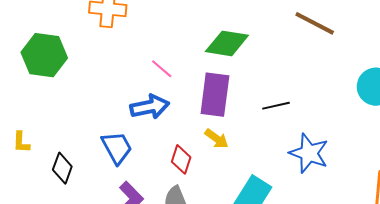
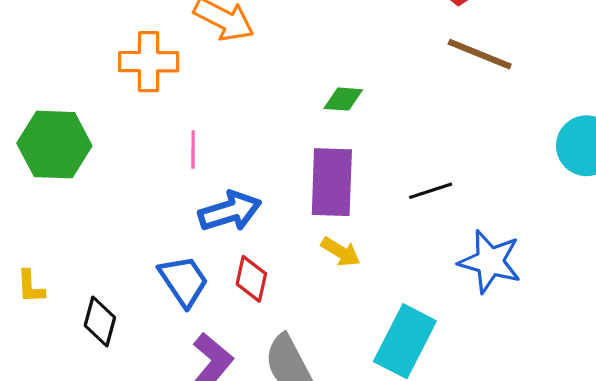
green diamond: (227, 43) -> (343, 99), size x0.6
pink line: (162, 69) -> (193, 150), moved, turned 55
red diamond: (181, 159) -> (251, 279), moved

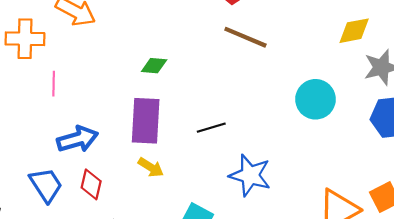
pink line: (193, 150) -> (54, 84), moved

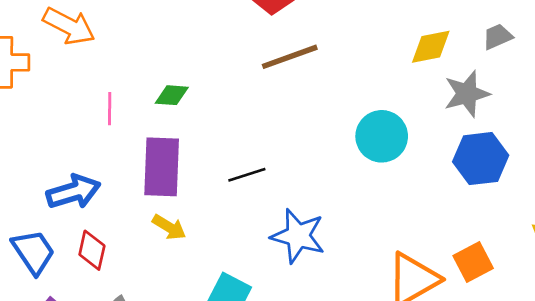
brown line: (245, 37) -> (290, 57), turned -42
pink line: (54, 84) -> (110, 109), moved

